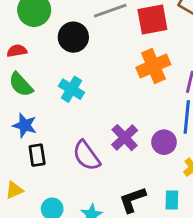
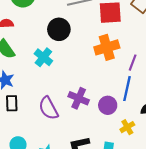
black circle: (73, 37) -> (59, 29), moved
purple cross: (125, 138) -> (79, 98), turned -30

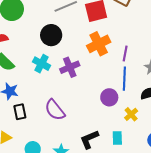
purple cross: (79, 98) -> (70, 67), moved, turned -36

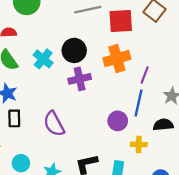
black circle: (51, 35) -> (74, 50), moved
cyan cross: (42, 64) -> (43, 59), moved
yellow cross: (131, 114) -> (139, 144), turned 32

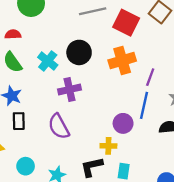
red square: (121, 21) -> (126, 23), turned 30
purple cross: (80, 79) -> (69, 90), moved
yellow cross: (139, 144) -> (108, 146), moved

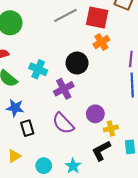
black circle: (79, 52) -> (77, 63), moved
orange cross: (122, 61) -> (101, 42), moved, size x0.7
purple circle: (123, 123) -> (95, 114), moved

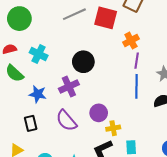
orange cross: (101, 42) -> (131, 41), moved
cyan cross: (38, 69) -> (39, 54), moved
blue star: (15, 108) -> (38, 94), moved

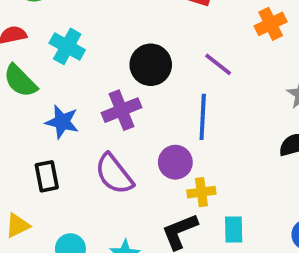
orange cross: (131, 41) -> (271, 24), moved
purple line: (137, 61) -> (218, 64), moved, turned -63
blue line: (137, 86) -> (203, 117), moved

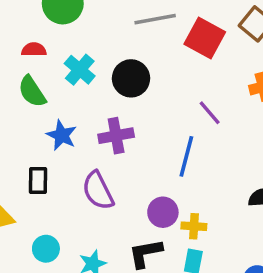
black circle: (151, 65) -> (131, 78), moved
purple circle: (175, 162) -> (163, 212), moved
yellow cross: (201, 192) -> (194, 226), moved

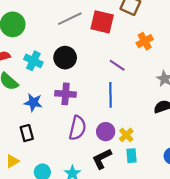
purple cross: (116, 136) -> (66, 94), turned 30
purple semicircle: (98, 191) -> (77, 128), moved, turned -125
yellow cross: (194, 226) -> (126, 135), turned -32

